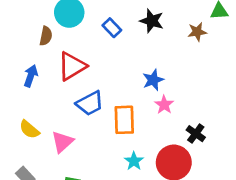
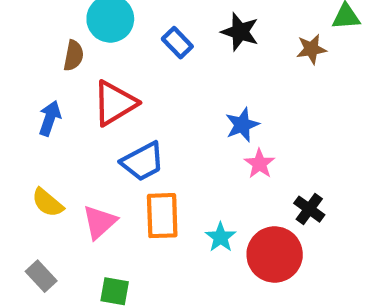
orange rectangle: (124, 120) -> (162, 216), moved
cyan star: (134, 161) -> (221, 237), moved

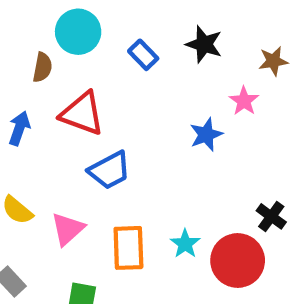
red triangle: (115, 103) -> (82, 114), turned 51
pink star: (259, 164) -> (244, 101), moved
orange rectangle: (162, 216) -> (128, 248), moved

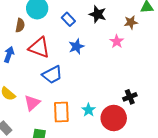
blue star: (206, 135) -> (76, 46), moved
black cross: (271, 216) -> (130, 97), turned 32

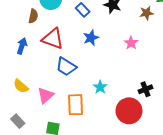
pink star: (117, 41) -> (131, 43), moved
blue trapezoid: (52, 75) -> (66, 67), turned 60
cyan star: (89, 110) -> (100, 87), moved

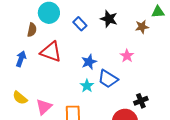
blue star: (91, 38) -> (89, 62), moved
blue trapezoid: (66, 67) -> (108, 79), moved
cyan star: (100, 87) -> (87, 86), moved

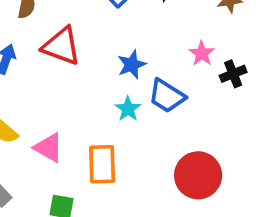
black cross: (141, 101) -> (233, 74), moved
pink triangle: (44, 107) -> (49, 148), turned -48

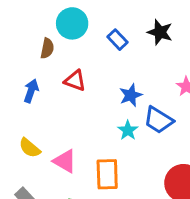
red triangle: (62, 46) -> (75, 81), size x0.7

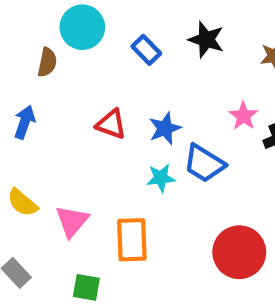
red triangle: (75, 81) -> (111, 124), moved
cyan star: (128, 130) -> (161, 178), turned 30
pink triangle: (65, 161) -> (72, 221), turned 40

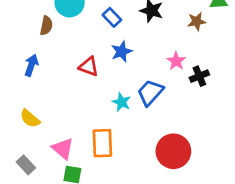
blue star: (165, 128) -> (121, 52), moved
blue trapezoid: (204, 163) -> (150, 93), turned 100
cyan star: (161, 178) -> (121, 102), turned 30
pink triangle: (72, 221) -> (63, 149), moved, turned -30

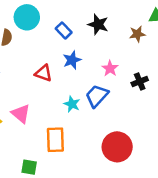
pink star: (176, 61) -> (110, 68), moved
pink triangle: (63, 149) -> (21, 114), moved

